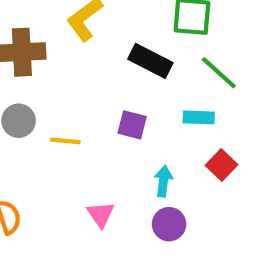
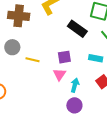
purple square: (132, 125) -> (64, 57), turned -32
pink triangle: (101, 214) -> (59, 74), moved

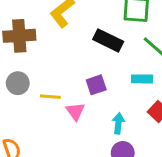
pink triangle: (59, 74) -> (75, 111), moved

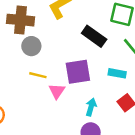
gray circle: (18, 83) -> (31, 46), moved
purple square: (96, 85) -> (78, 72), size x1.5

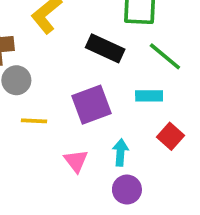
pink triangle: (57, 91) -> (76, 161), moved

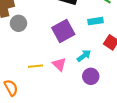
yellow line: (34, 121) -> (36, 66), moved
cyan arrow: (120, 152) -> (84, 56), turned 56

